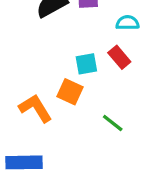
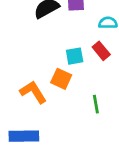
green line: (113, 123) -> (96, 104), turned 42

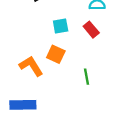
cyan square: (75, 56) -> (61, 26), moved

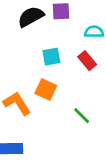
green line: (86, 77) -> (82, 116), turned -35

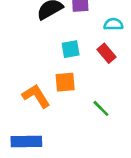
orange square: (46, 90) -> (65, 82), turned -30

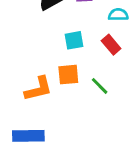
orange L-shape: (36, 96) -> (38, 89), turned 108
green line: (101, 108) -> (100, 86), moved

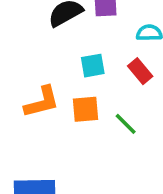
orange L-shape: (38, 89) -> (42, 102), moved

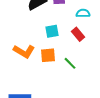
orange L-shape: (42, 102) -> (24, 51), turned 45

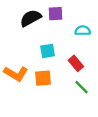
red rectangle: (78, 34) -> (76, 63), moved
green line: (70, 63) -> (82, 87), moved

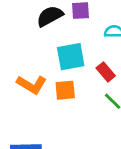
cyan square: (48, 51) -> (71, 57), size x1.5

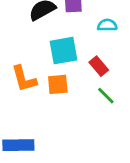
orange L-shape: (32, 85) -> (24, 79), turned 44

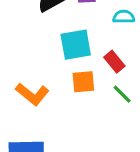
orange L-shape: (24, 79) -> (32, 94), moved, turned -36
orange square: (58, 84) -> (83, 82), moved

